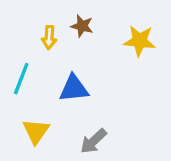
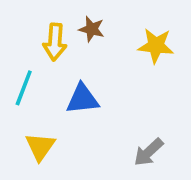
yellow arrow: (49, 37) -> (55, 42), size x1.4
gray arrow: (94, 141) -> (149, 152), moved

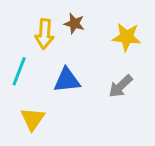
gray arrow: (149, 152) -> (121, 86), moved

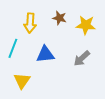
brown star: (74, 24) -> (59, 18), moved

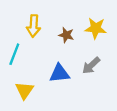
brown star: (59, 18) -> (66, 35), moved
blue triangle: (45, 54) -> (59, 73), moved

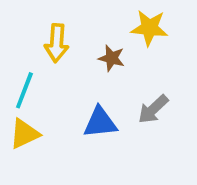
yellow star: (96, 28) -> (149, 28), moved
yellow triangle: (24, 90) -> (24, 134), moved, turned 30

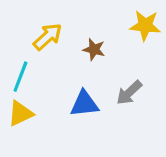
yellow star: (149, 28) -> (145, 25), moved
yellow arrow: (57, 43) -> (48, 37), turned -136

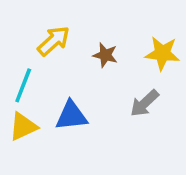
yellow star: (145, 25) -> (162, 53), moved
blue triangle: (84, 104) -> (71, 116), moved

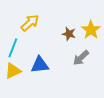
yellow star: (162, 53) -> (91, 30), turned 30
brown star: (105, 55) -> (69, 34), moved

